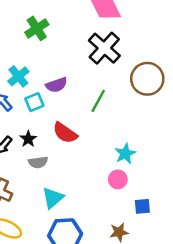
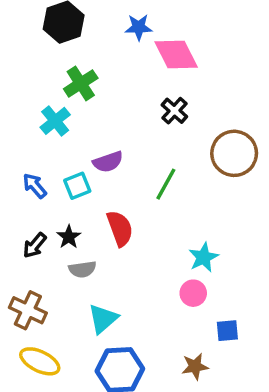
black cross: (104, 48) -> (174, 111), size x0.6
cyan cross: (18, 76) -> (55, 121), moved
red semicircle: (65, 133) -> (120, 228), turned -145

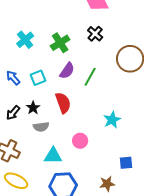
green cross: (81, 83) -> (60, 43), moved
purple semicircle: (108, 162) -> (67, 71), moved, turned -36
pink circle: (193, 293) -> (80, 141), moved
cyan triangle: (103, 319) -> (53, 156), turned 42

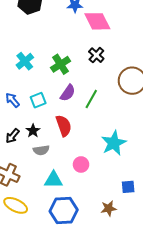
cyan star: (112, 120) -> (114, 143), size x1.4

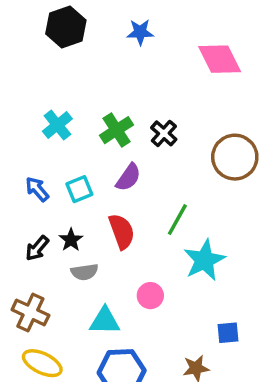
pink diamond: (97, 21) -> (220, 59), moved
black cross: (96, 55) -> (164, 133), moved
green line: (91, 99) -> (177, 220), moved

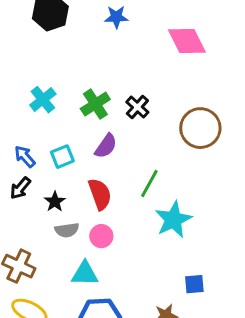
black arrow: (37, 248) -> (20, 188), moved
pink circle: (150, 296) -> (101, 236), moved

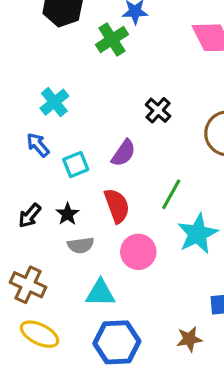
green cross: (95, 104) -> (112, 39), moved
blue arrow: (25, 157) -> (38, 145), moved
black arrow: (20, 188) -> (30, 216), moved
pink circle: (101, 236) -> (138, 252), moved, size x1.4

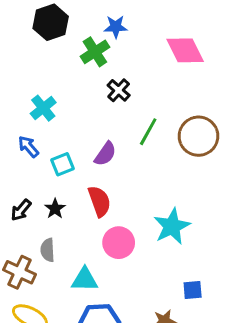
black cross: (158, 110) -> (119, 90), moved
green line: (171, 194) -> (148, 132), moved
gray semicircle: (81, 245) -> (48, 250), moved, turned 95

